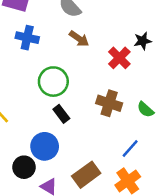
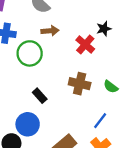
brown arrow: (79, 39) -> (50, 31), turned -35
green circle: (53, 82) -> (30, 53), moved

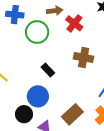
red cross: (85, 45) -> (74, 23), moved

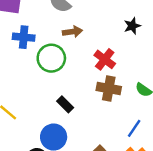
red cross: (74, 23) -> (105, 59), moved

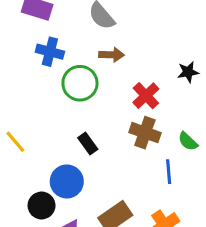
black star: (132, 26) -> (188, 72), moved
blue line: (134, 128) -> (169, 172), moved, turned -48

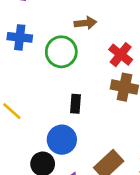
blue cross: (50, 52) -> (20, 37), moved
black rectangle: (88, 143) -> (76, 104), turned 48

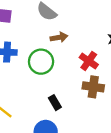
black rectangle: (76, 104) -> (55, 103), turned -32

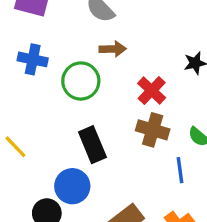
black rectangle: (55, 103) -> (92, 145), size x1.5

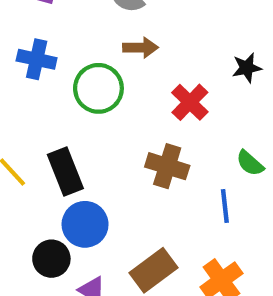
brown cross: (153, 130) -> (167, 166), moved
black rectangle: (92, 145) -> (65, 171), moved

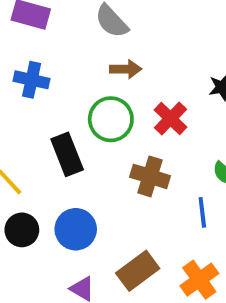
green circle: (98, 88) -> (111, 119), moved
black rectangle: (65, 171) -> (67, 154), moved
black circle: (51, 259) -> (22, 230), moved

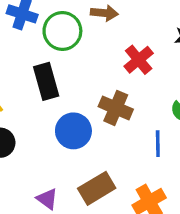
green circle: (111, 119) -> (62, 31), moved
blue circle: (76, 229) -> (73, 131), moved

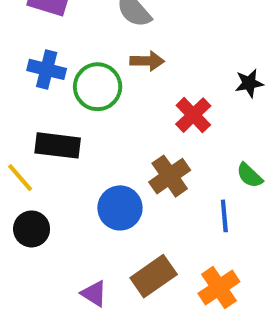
black rectangle: (46, 81) -> (58, 145), moved, turned -63
brown cross: (116, 108) -> (170, 176), turned 36

